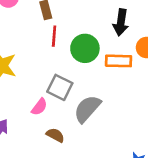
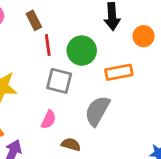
orange rectangle: (118, 61) -> (119, 72), moved
gray square: (60, 87) -> (59, 81), moved

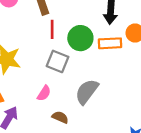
orange rectangle: (119, 72) -> (110, 43), moved

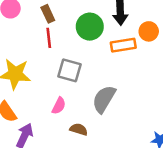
red line: (52, 29) -> (49, 38), moved
green circle: (80, 38) -> (90, 27), moved

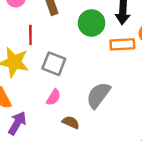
red line: (49, 38) -> (30, 35), moved
gray square: (70, 70) -> (54, 64), moved

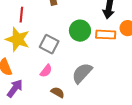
green circle: (91, 23) -> (80, 31), moved
red line: (30, 35) -> (21, 15), moved

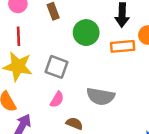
green circle: (80, 31) -> (86, 33), moved
gray semicircle: (82, 73) -> (101, 96), turned -115

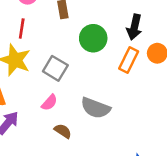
orange rectangle: (123, 46) -> (129, 60), turned -70

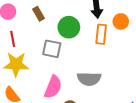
gray square: (55, 68) -> (52, 49), moved
pink semicircle: (49, 103) -> (53, 87), size x1.6

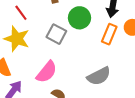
red line: (13, 39) -> (21, 13), turned -42
gray semicircle: (89, 79) -> (99, 76), moved, turned -45

